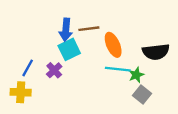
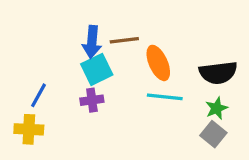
purple cross: (54, 70) -> (92, 100), moved, turned 35
green star: (136, 75) -> (217, 108), moved
gray square: (142, 95) -> (213, 134), moved

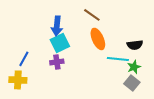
brown line: (124, 40) -> (92, 15), moved, turned 42
black semicircle: (218, 73) -> (135, 45), size x0.7
cyan line: (165, 97) -> (118, 59), moved

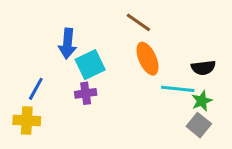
blue arrow: (57, 26) -> (68, 44), moved

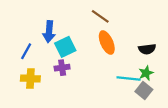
blue line: (36, 89) -> (26, 51), moved
cyan line: (178, 89) -> (129, 78), moved
yellow cross: (27, 120) -> (30, 78), moved

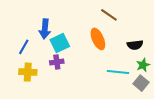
brown line: (100, 16) -> (109, 15), moved
green star: (146, 73) -> (143, 65), moved
gray square: (144, 90) -> (141, 83), moved

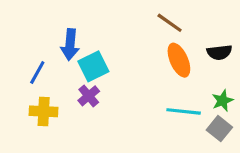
orange ellipse: (98, 39) -> (179, 60), moved
black semicircle: (135, 45) -> (219, 52), moved
purple cross: (57, 62) -> (89, 96), turned -32

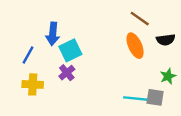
brown line: (170, 23) -> (140, 19), moved
cyan line: (184, 111) -> (136, 99), moved
gray square: (219, 129) -> (155, 97), moved, turned -30

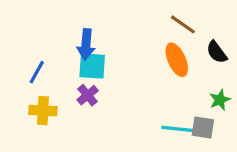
blue arrow: (53, 34) -> (86, 44), moved
black semicircle: (166, 40) -> (217, 52), turned 60
cyan square: (70, 50) -> (92, 66), turned 30

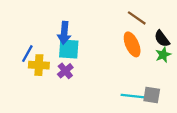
green star: (220, 100) -> (163, 55), moved
yellow cross: (43, 111) -> (39, 65), moved

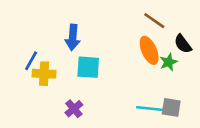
cyan square: (69, 49) -> (88, 67), moved
green star: (163, 55) -> (169, 62), moved
purple cross: (65, 71) -> (74, 109), moved

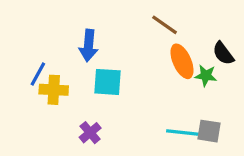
brown line: (154, 21) -> (165, 25), moved
green star: (169, 62) -> (206, 76), turned 30

